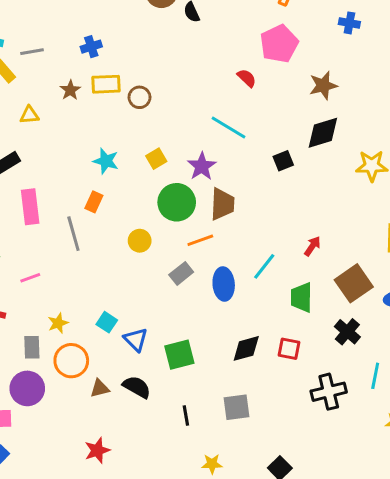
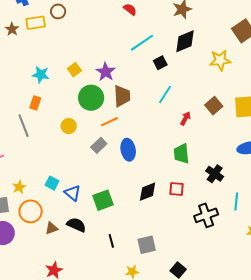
brown circle: (139, 97) -> (58, 11), moved
cyan line: (228, 127) -> (142, 43), moved, turned -60
cyan line: (264, 266) -> (165, 94), moved
brown square: (354, 283) -> (214, 106), moved, size x0.7
gray square: (236, 407) -> (147, 245), moved

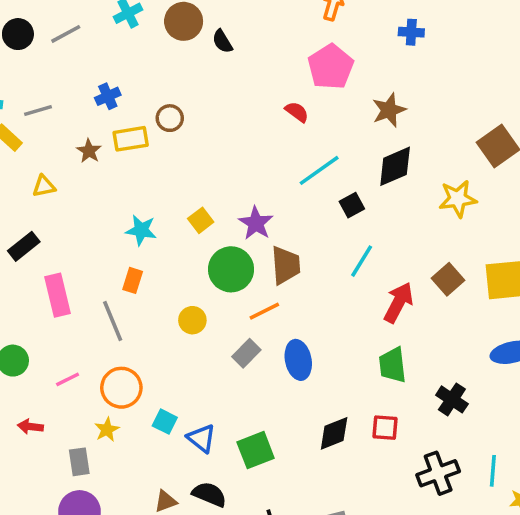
red arrow: (185, 118) -> (398, 303), size x1.6
cyan line: (236, 202) -> (493, 471), moved
orange circle: (31, 211) -> (121, 388), moved

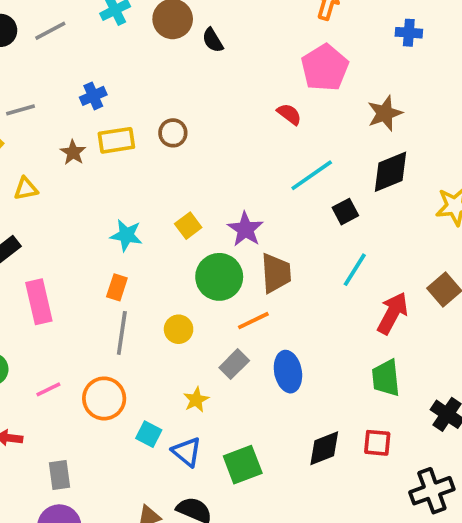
brown circle: (170, 118) -> (173, 133), moved
gray line: (113, 321) -> (122, 333), moved, turned 30
yellow star: (107, 430) -> (196, 400), moved

